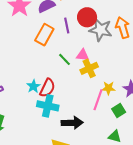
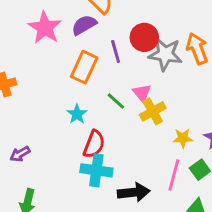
pink triangle: (83, 55) -> (142, 93), turned 48
cyan star: (33, 86) -> (77, 114), moved
pink line: (98, 100) -> (174, 175), moved

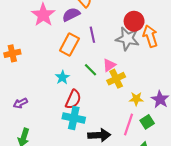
red circle: (144, 37) -> (134, 21), moved
pink triangle: (142, 93) -> (109, 65), turned 32

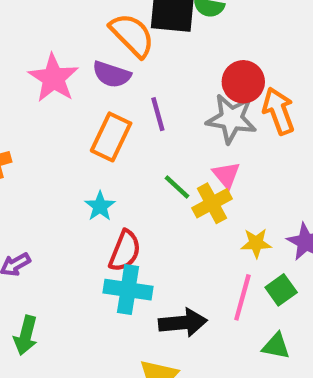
purple semicircle: (71, 15) -> (112, 74), turned -132
pink triangle: (109, 65) -> (226, 175), moved, turned -32
green line: (90, 70) -> (177, 187), moved

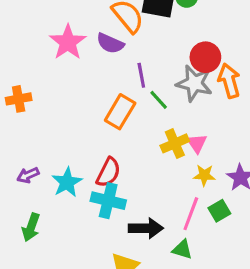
orange rectangle: (111, 137) -> (120, 112), moved
pink triangle: (226, 175) -> (197, 143), moved
green line: (177, 187) -> (159, 100), moved
cyan star: (100, 206) -> (67, 182), moved, size x1.4
green triangle: (276, 346) -> (182, 249), moved

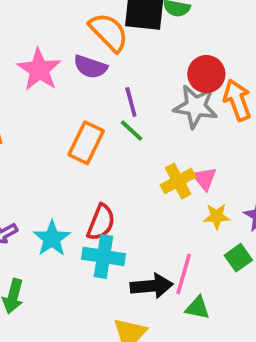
green line: (159, 100) -> (131, 131), moved
orange rectangle: (120, 112) -> (86, 143), moved
pink line: (191, 214) -> (184, 274), moved

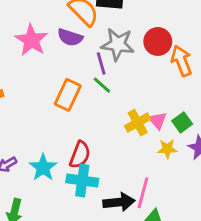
gray star: (196, 107) -> (118, 44), moved
green square: (238, 258) -> (182, 122), moved

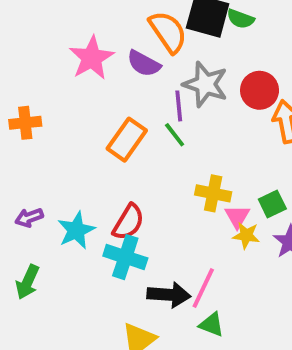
pink triangle: (158, 120) -> (237, 216), moved
yellow cross: (138, 123) -> (213, 193), turned 30

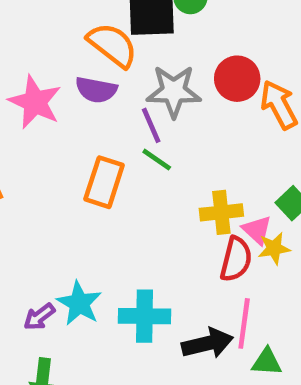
purple arrow: (29, 217) -> (39, 317), moved
red semicircle: (128, 222) -> (236, 259), moved

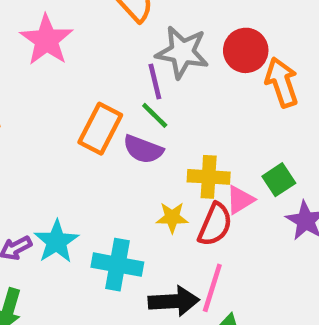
purple semicircle: (96, 90) -> (143, 149), moved
pink triangle: (257, 230) -> (240, 200), turned 36
yellow star: (274, 248) -> (172, 217), moved

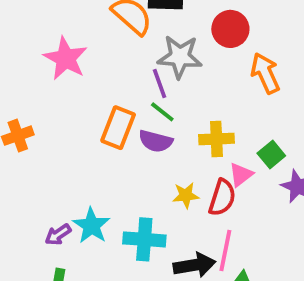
red circle: (246, 50) -> (230, 29), moved
yellow cross: (209, 177) -> (216, 139), moved

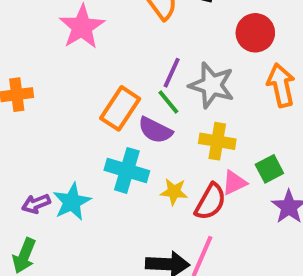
gray star: (180, 57) -> (212, 85), moved
purple line: (160, 84) -> (172, 73), turned 32
cyan cross: (144, 239) -> (127, 170), moved

